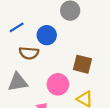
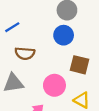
blue circle: (47, 35) -> (64, 35), moved

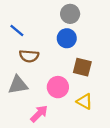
blue line: (12, 27) -> (17, 31), turned 72

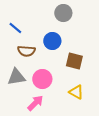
blue circle: (67, 38) -> (52, 41), moved
pink circle: (58, 87) -> (42, 79), moved

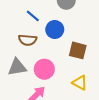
blue line: (15, 28) -> (33, 16), moved

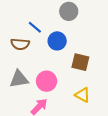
brown semicircle: (28, 40) -> (20, 44), moved

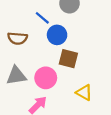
blue line: (35, 27) -> (42, 18), moved
brown square: (80, 62) -> (68, 59), moved

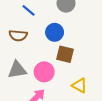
blue line: (42, 18) -> (29, 10), moved

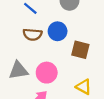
brown semicircle: (18, 35) -> (32, 35), moved
brown square: (65, 54) -> (80, 50), moved

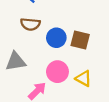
blue circle: (58, 31) -> (56, 38), moved
pink circle: (47, 73) -> (57, 72), moved

